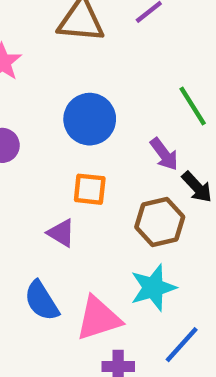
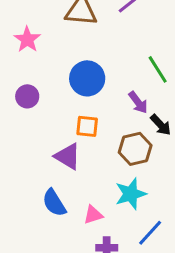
purple triangle: (61, 233) -> (68, 156), size x1.4
pink triangle: (98, 318) -> (93, 215), size x0.6

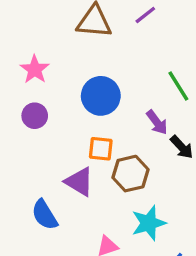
pink star: (27, 39) -> (35, 69), moved
brown hexagon: (135, 149) -> (130, 174), moved
blue semicircle: (54, 203) -> (45, 215), moved

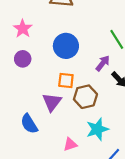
purple arrow: (157, 122) -> (103, 63), turned -105
purple triangle: (79, 182) -> (52, 102), turned 36

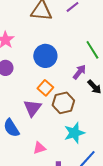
orange square: (66, 81) -> (45, 88), turned 35
pink triangle: (70, 144) -> (39, 148), moved

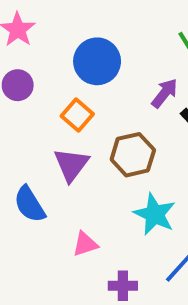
orange square: (45, 88) -> (77, 115), moved
cyan star: (74, 133) -> (155, 214), turned -30

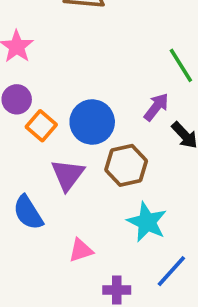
blue circle: (97, 61) -> (92, 122), moved
orange square: (77, 115) -> (41, 126), moved

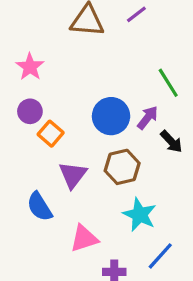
blue circle: (92, 122) -> (111, 116), moved
pink triangle: (81, 250) -> (84, 238), size x1.4

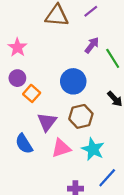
purple arrow: (148, 118) -> (92, 45), moved
pink triangle: (84, 238) -> (61, 148), moved

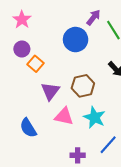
blue circle: (73, 81) -> (76, 40), moved
blue semicircle: (24, 144) -> (28, 128), moved
pink triangle: (61, 148) -> (64, 116), turned 30

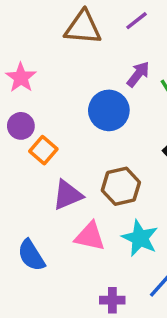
purple triangle: (50, 91) -> (67, 195), turned 30

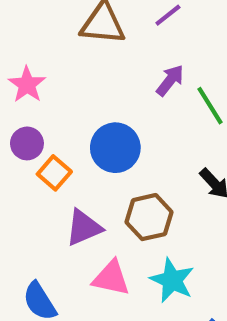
blue circle: (109, 110) -> (115, 148), moved

